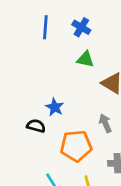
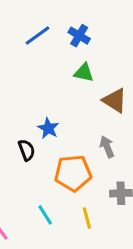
blue line: (45, 27) -> (37, 36), turned 50
black semicircle: (36, 126) -> (27, 150), turned 54

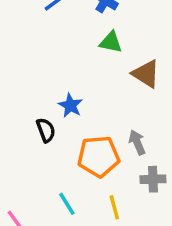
gray arrow: (107, 147) -> (137, 142), moved

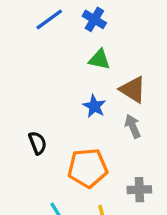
blue star: (70, 105) -> (94, 106), moved
gray arrow: (137, 142) -> (133, 126), moved

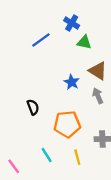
blue line: (49, 19) -> (41, 40), moved
green triangle: (99, 59) -> (84, 42), moved

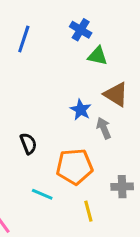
blue line: (41, 40) -> (24, 39), moved, turned -36
gray arrow: (98, 96) -> (104, 128), moved
cyan line: (47, 155) -> (42, 194), moved, turned -35

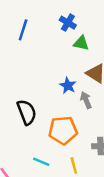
black semicircle: (28, 144) -> (27, 112), size x1.5
cyan line: (42, 194) -> (41, 162), moved

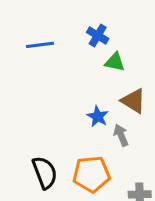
blue line: (23, 30) -> (40, 45), turned 65
black semicircle: (27, 112) -> (45, 173), moved

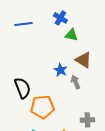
black semicircle: (45, 173) -> (22, 88), moved
orange pentagon: (91, 174) -> (42, 107), moved

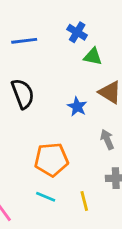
gray arrow: (75, 82) -> (107, 140), moved
black semicircle: (22, 88) -> (23, 94), moved

